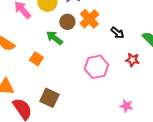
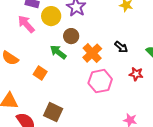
orange cross: (89, 19) -> (92, 53), moved

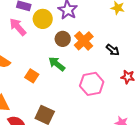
green arrow: (58, 52) -> (57, 64), moved
orange cross: (92, 53) -> (84, 41), moved

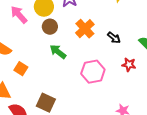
brown circle: (63, 39) -> (50, 27), moved
orange square: (32, 76) -> (21, 69), moved

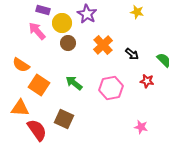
green arrow: (58, 52) -> (74, 83), moved
orange square: (21, 69) -> (39, 85), size x1.5

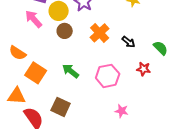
pink star: (141, 127) -> (122, 111), moved

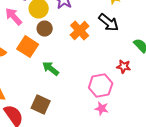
black arrow: (129, 42) -> (109, 23), moved, size x1.5
orange square: (36, 73) -> (28, 47), moved
pink hexagon: (108, 76) -> (101, 86), moved

